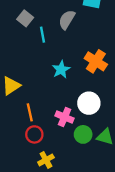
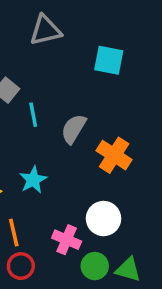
gray semicircle: (67, 20) -> (74, 129), moved
cyan star: (61, 69) -> (33, 180), moved

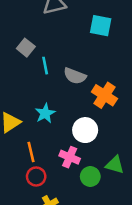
gray semicircle: (74, 129) -> (75, 76), turned -100
white circle: (104, 219) -> (85, 130), moved
green triangle: (128, 270) -> (115, 165), moved

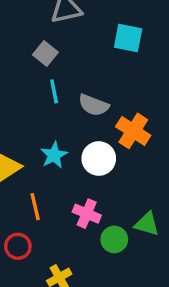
gray square: (26, 48) -> (45, 54), moved
white circle: (85, 130) -> (99, 159), moved
red circle: (36, 176) -> (18, 246), moved

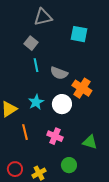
green circle: (114, 239) -> (69, 165), moved
red circle: (18, 246) -> (15, 169), moved

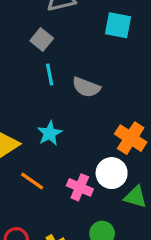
orange cross: (82, 88) -> (131, 138), moved
white circle: (62, 104) -> (112, 173), moved
orange line: (25, 132) -> (32, 181), turned -42

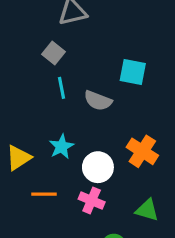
cyan square: (118, 25) -> (133, 72), moved
white circle: (112, 173) -> (98, 167), moved
orange line: (32, 181) -> (44, 194), turned -35

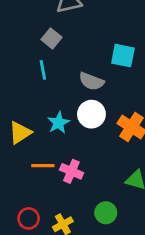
cyan line: (61, 88) -> (43, 70), moved
white circle: (98, 167) -> (91, 114), moved
pink cross: (92, 200) -> (71, 171), moved

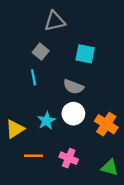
cyan square: (123, 56) -> (85, 54), moved
pink cross: (71, 171) -> (69, 158), moved

